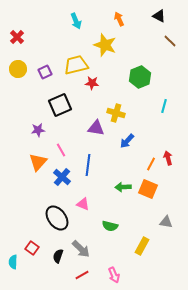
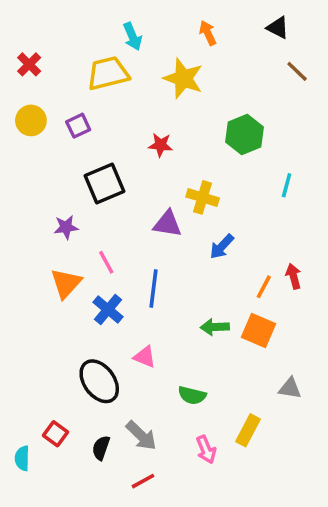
yellow trapezoid: (76, 65) -> (108, 73), moved
pink arrow: (114, 275) -> (206, 450), moved

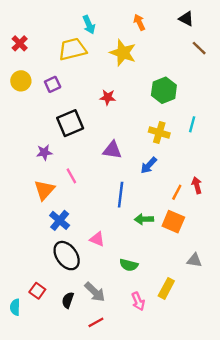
yellow cross: (203, 197) -> (159, 132), moved
blue line: (153, 289) -> (121, 195), moved
blue cross: (108, 310) -> (60, 220), moved

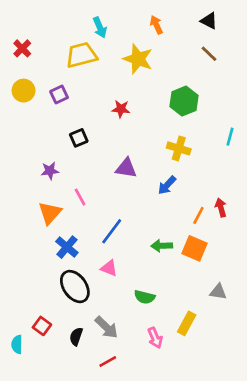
brown line: (199, 48) -> (209, 54), moved
black square: (70, 123) -> (79, 138), size x0.6
cyan line: (192, 124) -> (230, 137), moved
blue line: (121, 195) -> (112, 231), moved, turned 30

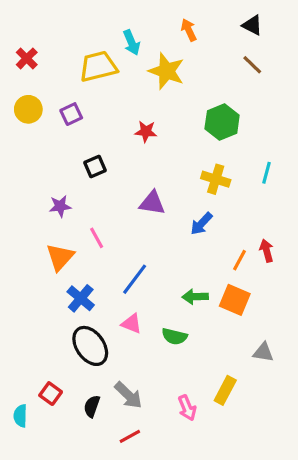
cyan arrow: (100, 27) -> (132, 43), moved
cyan line: (230, 137) -> (267, 173), moved
green semicircle: (145, 297) -> (174, 336), moved

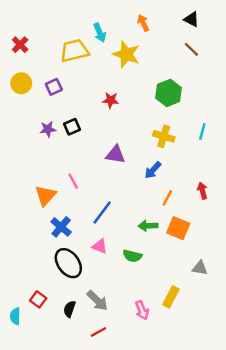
purple star: (60, 206) -> (48, 129), moved
orange line: (240, 260) -> (167, 198), moved

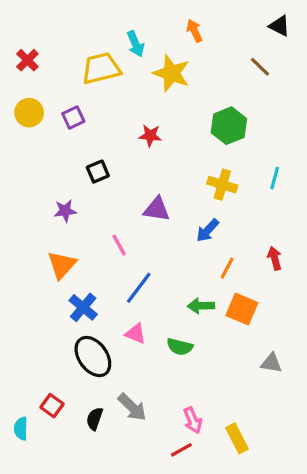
black triangle: (191, 19) -> (280, 26), moved
purple star: (48, 129) -> (65, 211), moved
pink line: (73, 181) -> (119, 245), moved
yellow rectangle: (171, 297) -> (237, 438), moved, turned -55
red line: (99, 332) -> (181, 450), moved

